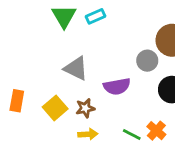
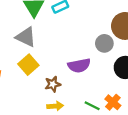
gray triangle: (76, 68) -> (26, 37), moved
yellow square: (55, 108) -> (28, 65), moved

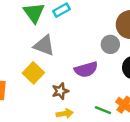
gray triangle: (26, 37) -> (44, 45), moved

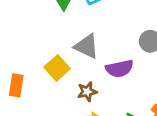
gray triangle: (44, 45) -> (87, 46), moved

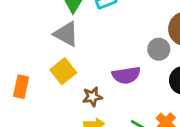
gray triangle: (87, 46) -> (66, 34), moved

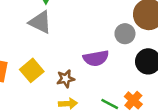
yellow square: (63, 71) -> (32, 70), moved

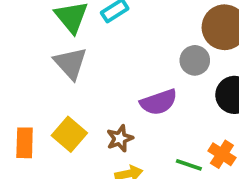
gray triangle: (40, 22) -> (70, 63), turned 30

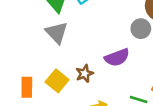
brown star: (120, 138) -> (85, 74), moved

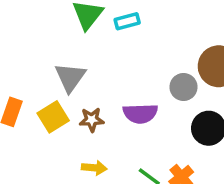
gray triangle: (57, 33) -> (70, 77), moved

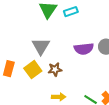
purple semicircle: (140, 113) -> (84, 49), moved

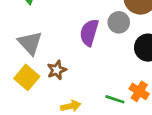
purple semicircle: (84, 49) -> (89, 33), turned 126

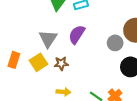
purple semicircle: (89, 33) -> (77, 34), moved

